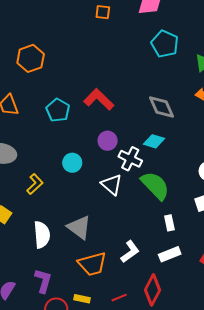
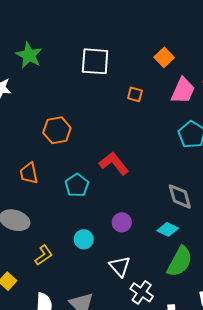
red L-shape: (99, 99) -> (114, 163), moved
white cross: (130, 159) -> (142, 292), moved
green semicircle: (155, 186) -> (180, 261), moved, turned 64

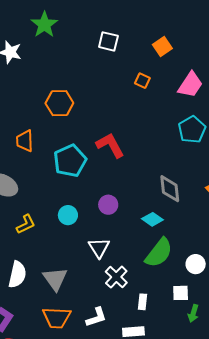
orange square: (164, 57) -> (162, 47), moved
white square: (95, 61) -> (108, 41), size x0.7
cyan pentagon: (77, 185) -> (70, 161), size x1.4

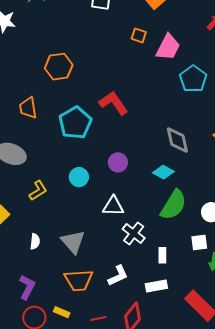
pink trapezoid: (190, 85) -> (168, 47), moved
white triangle: (99, 248) -> (113, 206), turned -50
white semicircle: (17, 275) -> (35, 241), size x0.6

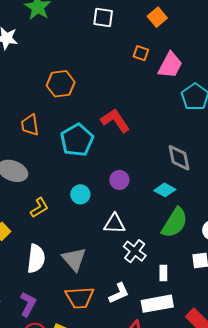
white semicircle: (35, 241) -> (36, 259), size x1.8
white rectangle: (156, 286) -> (157, 304), size x1.4

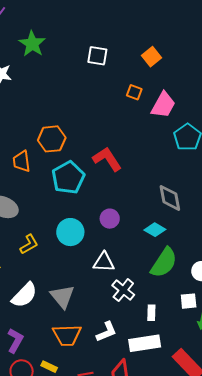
orange hexagon: (61, 84) -> (52, 139), moved
cyan circle: (80, 194) -> (70, 232), size x1.4
white semicircle: (36, 259) -> (24, 295), turned 36

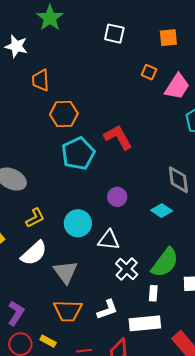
orange square: (152, 57) -> (168, 38), turned 30
orange trapezoid: (22, 161) -> (41, 80), moved
cyan circle: (70, 232) -> (78, 223), moved
green semicircle: (164, 263) -> (165, 263), moved
white semicircle: (24, 295) -> (34, 253), moved

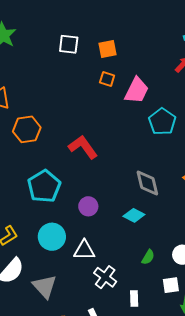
orange square: (168, 38) -> (107, 49), moved
cyan pentagon: (78, 154) -> (44, 186), moved
green semicircle: (165, 263) -> (148, 257), moved, size x0.5

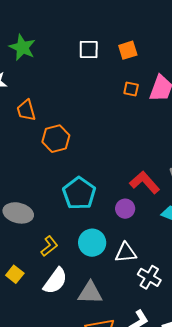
orange square: (107, 79) -> (131, 89), moved
red L-shape: (83, 147) -> (145, 182), moved
gray triangle: (45, 286) -> (90, 293), turned -40

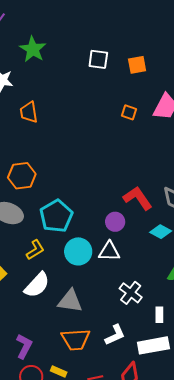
orange square: (131, 89) -> (129, 112), moved
orange hexagon: (56, 139) -> (22, 176), moved
cyan pentagon: (79, 193) -> (56, 216), moved
white triangle: (126, 253) -> (109, 251), moved

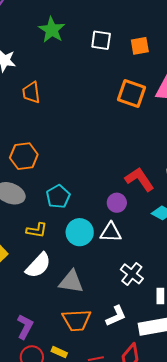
green star: (33, 49) -> (52, 30), moved
orange square: (129, 112) -> (131, 93), size x1.8
cyan pentagon: (56, 216) -> (58, 197), size x0.7
yellow L-shape: (35, 250) -> (37, 230), turned 40

